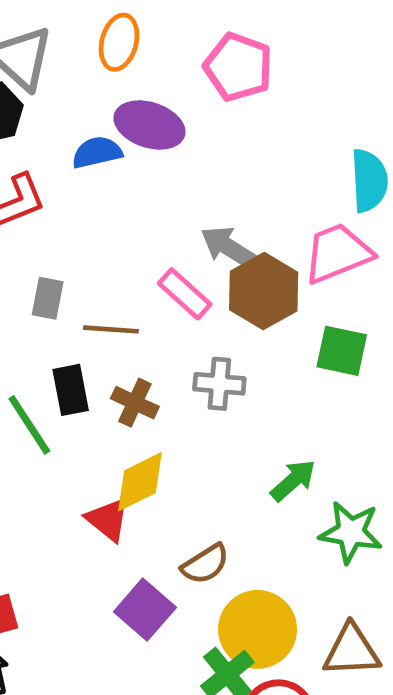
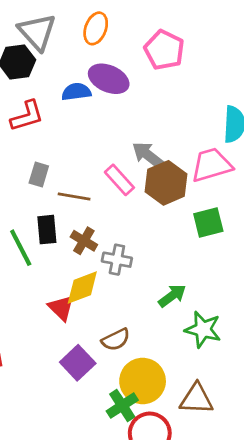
green square: (342, 351) -> (208, 222), turned -32
gray cross: (219, 384) -> (117, 260), moved

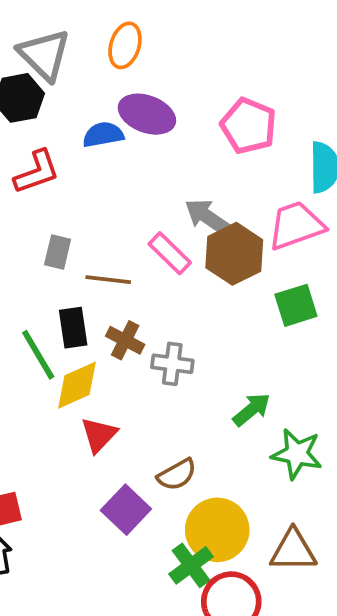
pink pentagon: (164, 50) -> (249, 126), moved
yellow diamond: (82, 287) -> (77, 385), moved
red triangle: (61, 308) -> (99, 435), turned 32

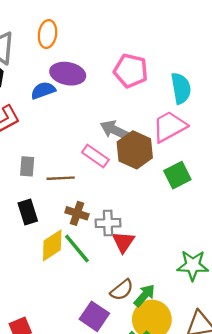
black rectangle: (73, 328) -> (28, 212), moved
green line: (38, 355) -> (77, 248), moved
green arrow: (252, 410) -> (144, 295), moved
red triangle: (99, 435) -> (123, 242), moved

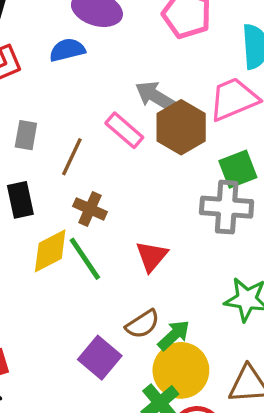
blue semicircle: (43, 90) -> (67, 50), moved
brown line: (61, 178) -> (72, 157), turned -68
gray cross: (108, 223) -> (227, 207), moved, size x1.4

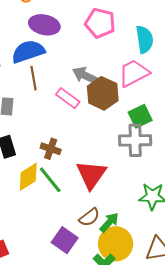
blue semicircle: (67, 50) -> (28, 52), size x1.5
brown line: (72, 157) -> (34, 78), moved, turned -30
red triangle: (152, 256) -> (91, 175), size x1.5

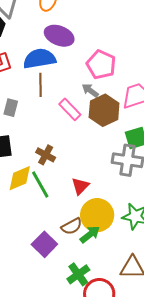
pink pentagon: (100, 23) -> (101, 65), moved
gray arrow: (85, 76) -> (90, 91), size x0.7
red triangle: (91, 175) -> (80, 186), size x0.6
yellow circle: (116, 244) -> (97, 215), moved

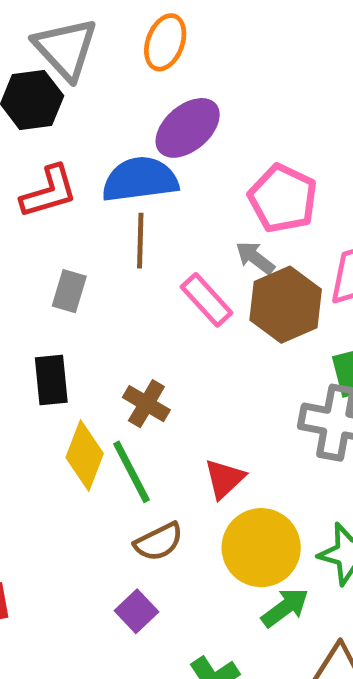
purple ellipse: (59, 36) -> (188, 128), turned -64
yellow diamond: (20, 178) -> (85, 455), turned -48
brown semicircle: (72, 226) -> (159, 542), moved
green arrow: (90, 234) -> (285, 608), moved
purple square: (44, 244) -> (137, 611), size x0.7

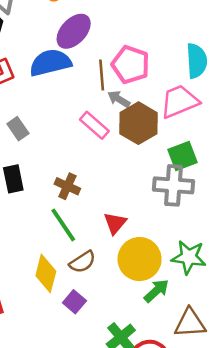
brown line: (140, 241) -> (102, 75), moved
gray rectangle: (69, 291) -> (18, 129), turned -45
yellow diamond: (85, 455) -> (46, 273), moved

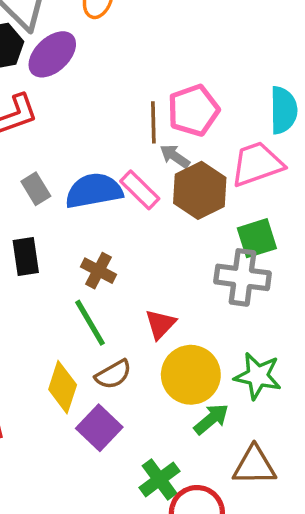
purple ellipse: (74, 31) -> (52, 54), moved
blue semicircle: (50, 63) -> (94, 191), moved
pink pentagon: (131, 65) -> (193, 110), turned 30
purple square: (74, 302) -> (99, 428), size x1.4

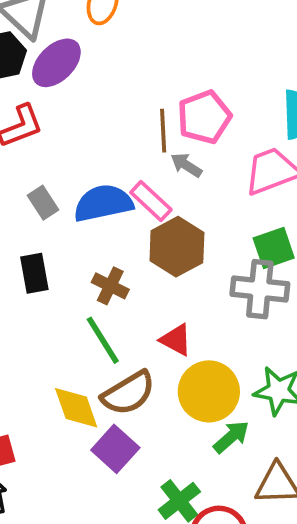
brown hexagon: (200, 190) -> (177, 247), moved
red triangle: (160, 324) -> (176, 340), turned -44
brown semicircle: (113, 374) -> (128, 393), size x1.4
yellow diamond: (63, 387) -> (76, 408), turned -36

